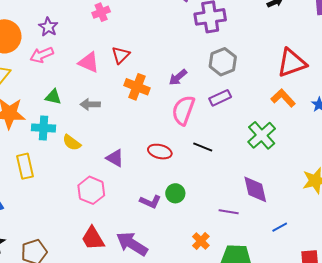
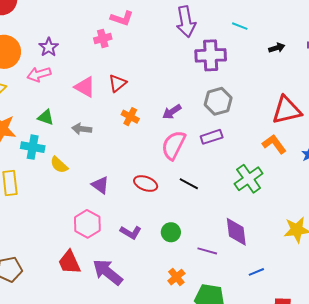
orange cross: (137, 87) -> (130, 117), size x0.7
pink hexagon: (91, 190) -> (87, 224), moved
green circle: (175, 193) -> (171, 232), moved

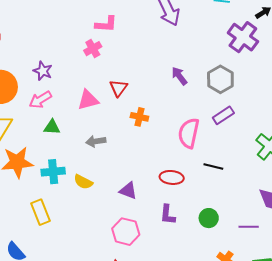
purple cross: (211, 55) -> (243, 37), moved, turned -36
pink triangle: (85, 87) -> (88, 100), turned -30
purple arrow: (172, 112) -> (179, 76), moved, turned 102
green triangle: (46, 117) -> (52, 127), moved
purple L-shape: (131, 232) -> (168, 215), moved, turned 80

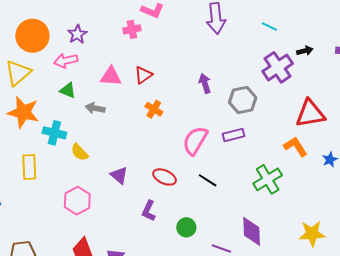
gray arrow: (96, 141) -> (95, 108), moved
pink hexagon: (126, 232) -> (77, 201), moved

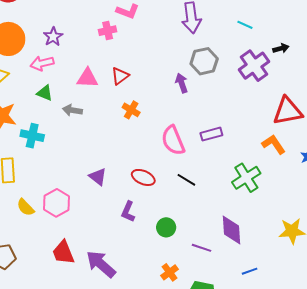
gray hexagon: (243, 100) -> (204, 61), moved
pink semicircle: (195, 141) -> (173, 140), turned -52
yellow semicircle: (79, 152) -> (26, 207), moved

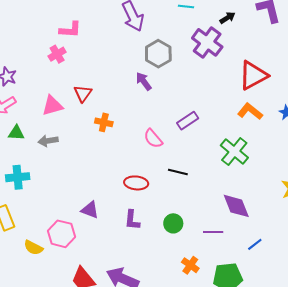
pink semicircle: (173, 140) -> (153, 139), size x0.7
purple triangle: (98, 177) -> (90, 210), moved
blue line: (250, 271) -> (255, 244), moved

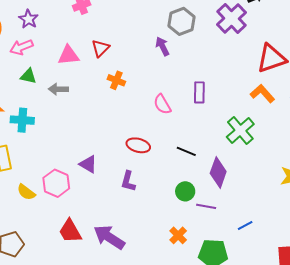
purple rectangle: (188, 121) -> (199, 92), turned -65
black line: (178, 172) -> (186, 151), moved
purple diamond: (236, 206) -> (218, 172), moved, turned 32
green circle: (173, 223) -> (185, 191), moved

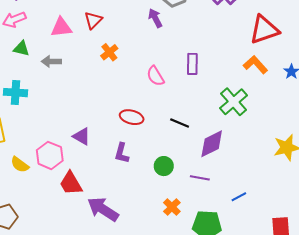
orange cross: (116, 80) -> (109, 52), turned 30
purple diamond: (218, 172) -> (212, 144), turned 44
green circle: (185, 191) -> (164, 166), moved
red trapezoid: (70, 231) -> (71, 183), moved

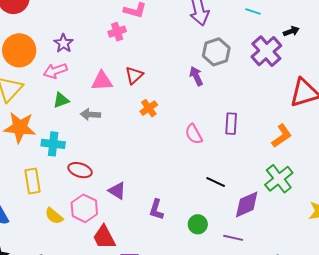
green triangle: (21, 49) -> (61, 100), turned -36
orange L-shape: (255, 65) -> (282, 136), moved, turned 95
green cross: (234, 102) -> (279, 179), moved
red ellipse: (132, 117) -> (80, 170), moved

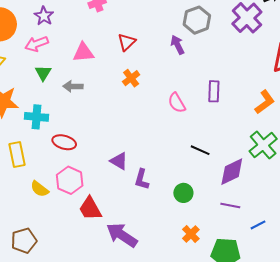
red triangle: (134, 75) -> (127, 42), moved
green triangle: (61, 100) -> (43, 73), turned -36
purple triangle: (117, 191) -> (119, 161), moved
purple line: (233, 238) -> (230, 206), moved

